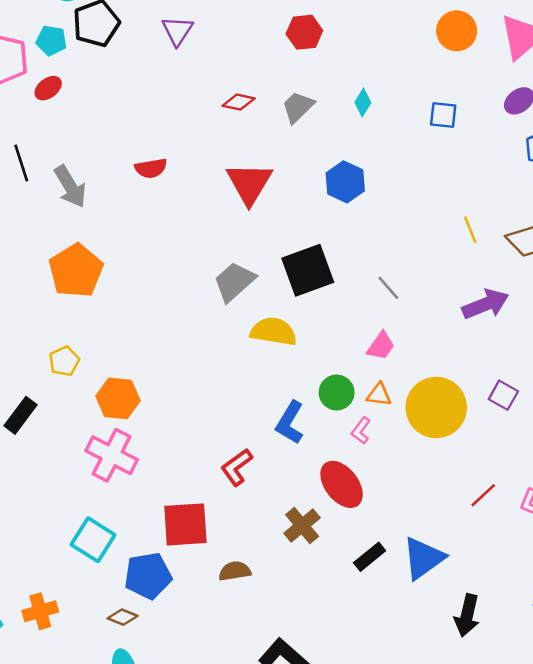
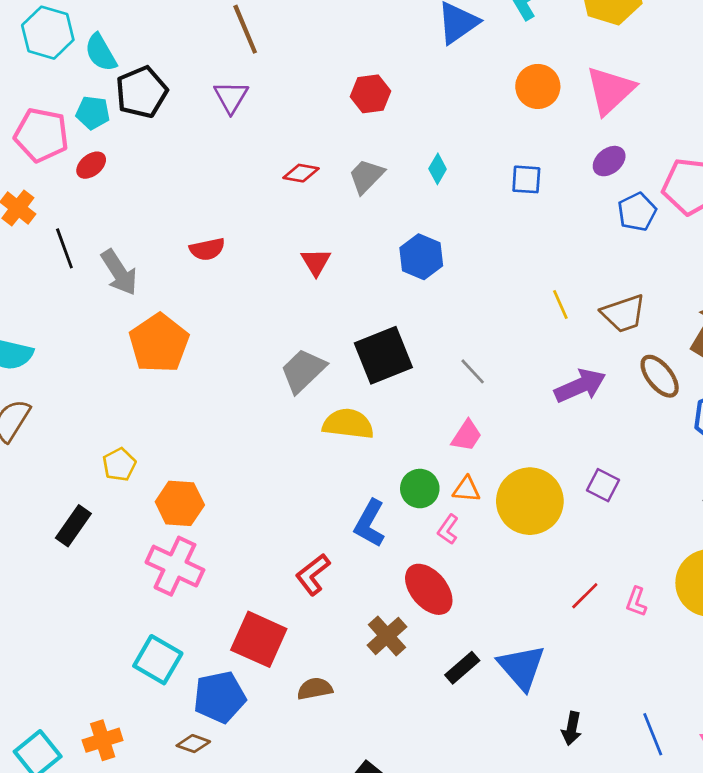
red triangle: (249, 183) -> (316, 262), size x0.6
orange pentagon: (76, 271) -> (159, 343), moved
red square: (185, 524) -> (259, 639), turned 30
blue triangle: (423, 558) -> (522, 667), turned -33
black arrow: (467, 615) -> (572, 728), size x0.7

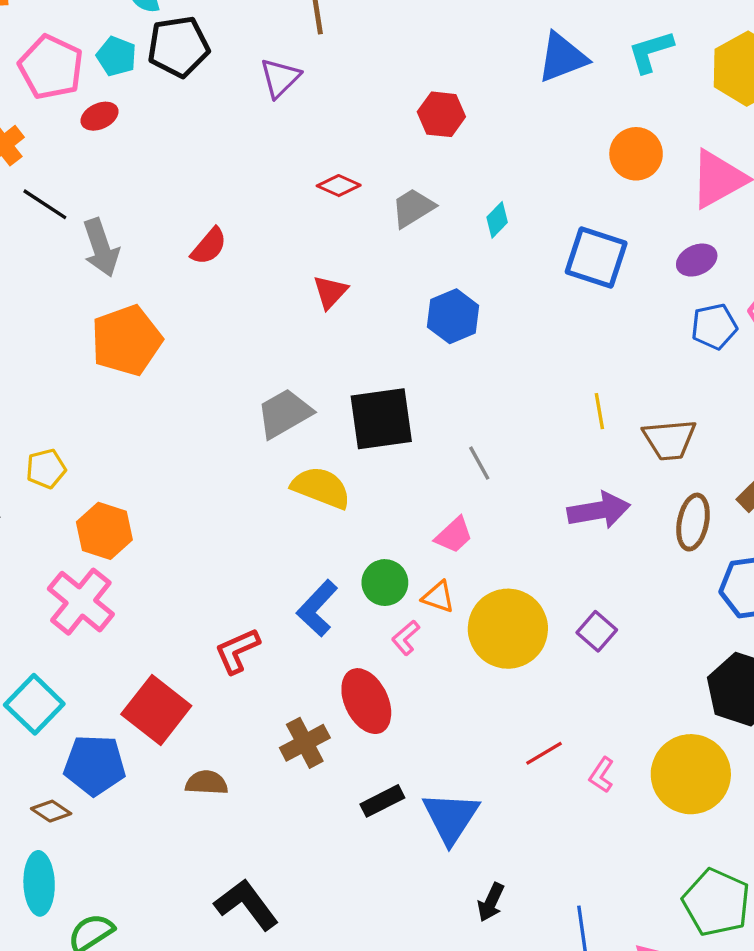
blue square: (526, 179) -> (596, 257), size x1.6
black line: (64, 248) -> (45, 204), turned -51
red semicircle: (207, 249) -> (209, 246), turned -52
brown ellipse: (660, 376) -> (693, 522), turned 36

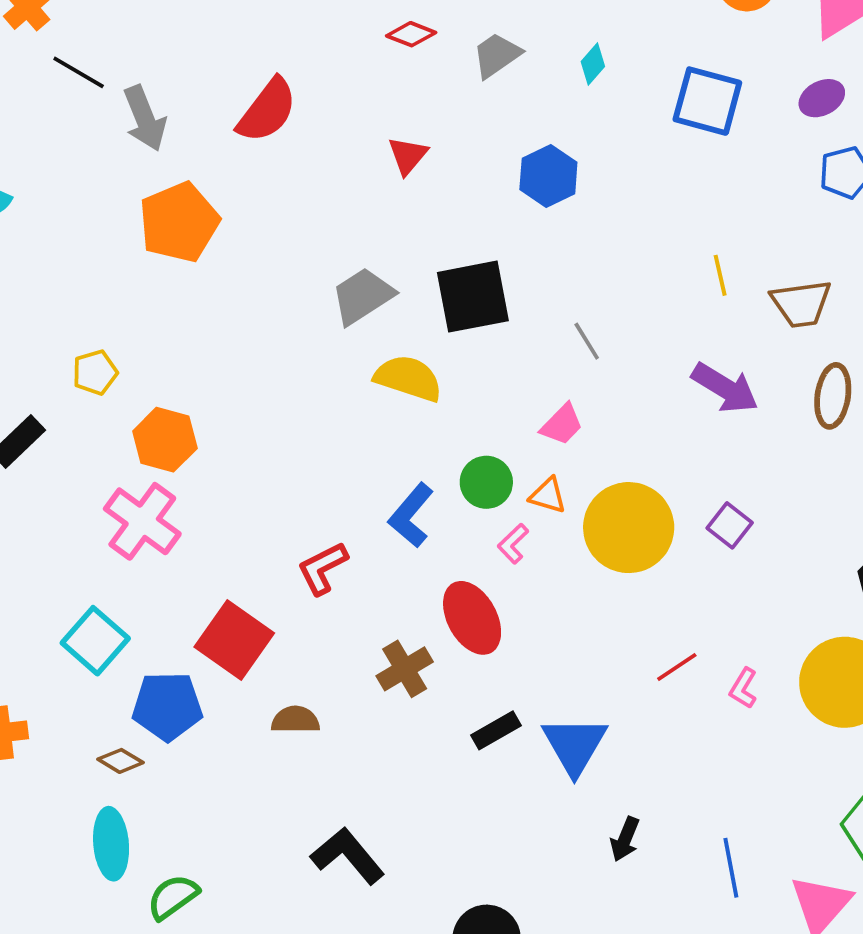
red semicircle: (209, 246) -> (267, 110), size x1.5
purple arrow: (599, 510) -> (725, 388), turned 44

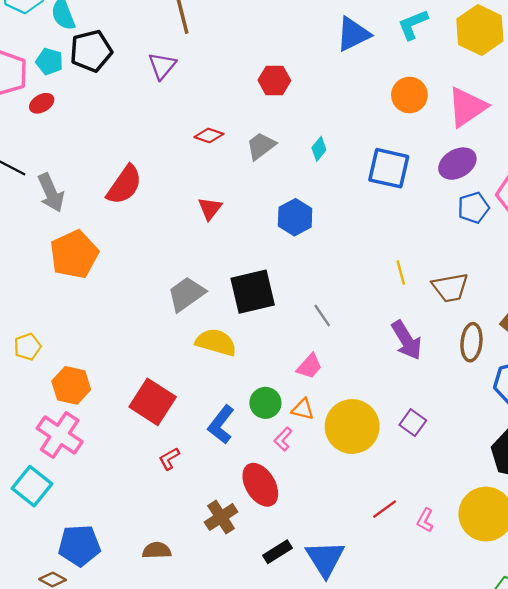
purple ellipse: (822, 98) -> (457, 164), size x1.4
purple arrow: (725, 388) -> (407, 340), turned 30
red L-shape: (323, 568) -> (169, 459), size x0.7
red square: (234, 640) -> (153, 402), moved
cyan square: (95, 641) -> (32, 486), moved

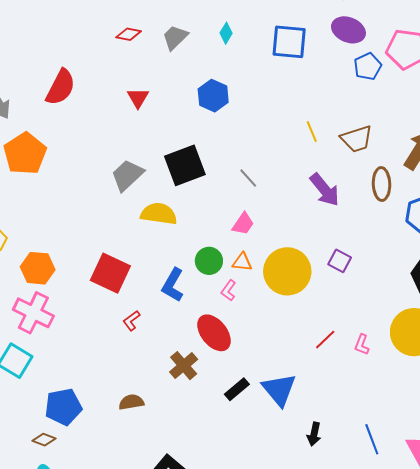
purple ellipse: (457, 164) -> (348, 30), turned 60

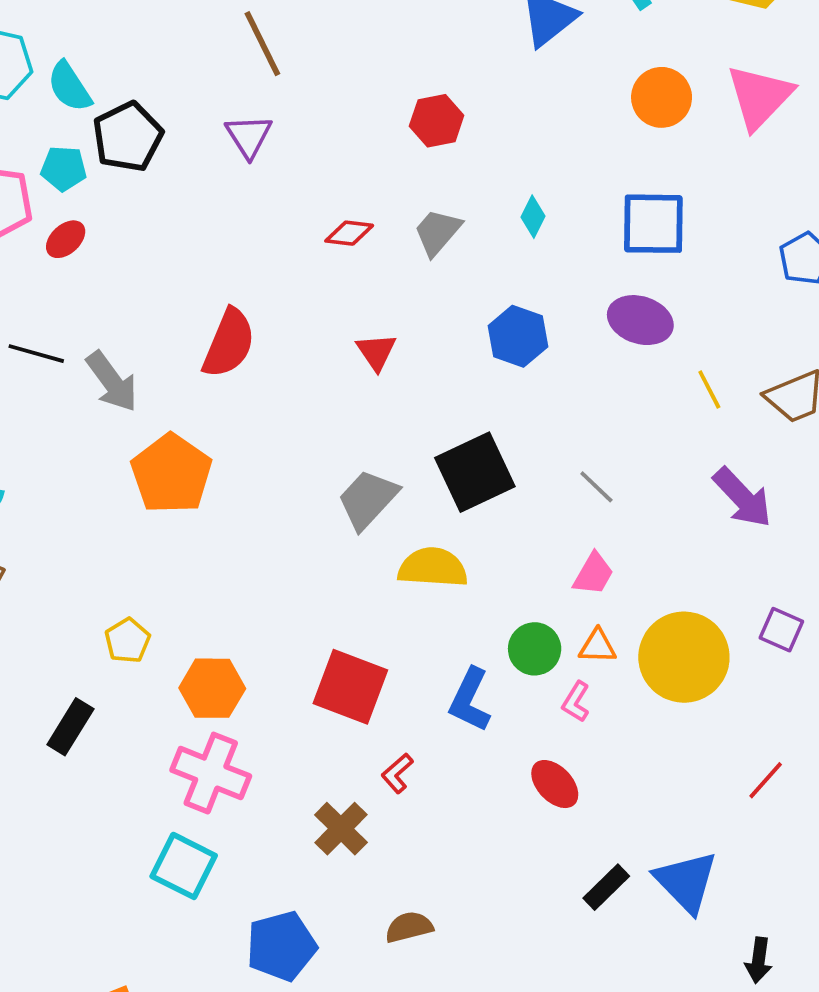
purple ellipse: (348, 30) -> (640, 320), moved
red ellipse: (214, 333) -> (555, 784), size x0.7
brown cross: (184, 366) -> (341, 829), moved

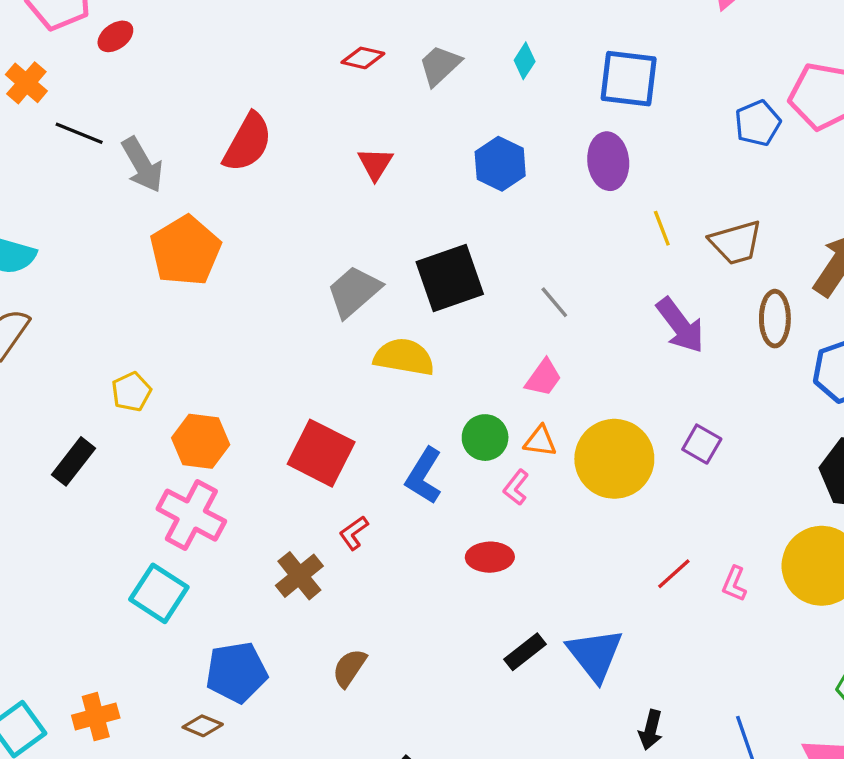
purple ellipse: (640, 320) -> (608, 161), turned 60
red ellipse: (555, 784) -> (490, 557), turned -54
brown semicircle: (409, 927) -> (349, 668), turned -48

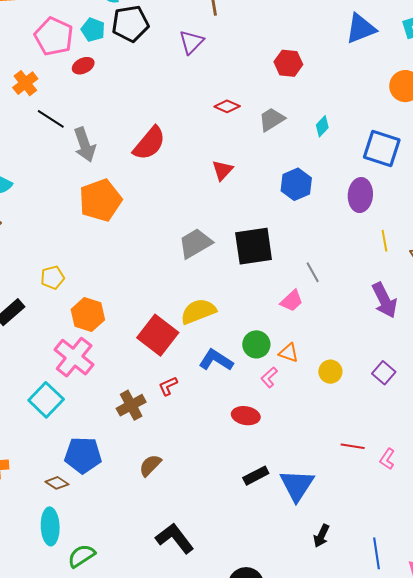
yellow semicircle: (404, 357) -> (198, 311), moved, turned -42
pink trapezoid: (543, 378) -> (292, 301), moved
yellow circle: (614, 459) -> (330, 372), size x0.5
blue L-shape: (424, 476) -> (216, 360), turned 80
red line: (674, 574) -> (353, 446), turned 40

